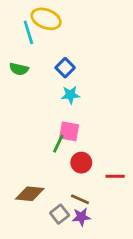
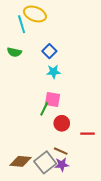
brown diamond: (30, 194) -> (20, 161), moved
gray square: (60, 214) -> (45, 162), size x1.5

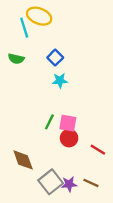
pink square: (52, 100) -> (68, 123), moved
red line: (88, 134) -> (98, 150), turned 32
brown line: (61, 151) -> (91, 183), moved
brown diamond: (20, 161) -> (23, 160), moved, turned 65

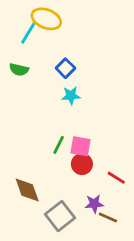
cyan line: (24, 28) -> (29, 33), turned 48
purple star: (69, 184) -> (94, 204), moved

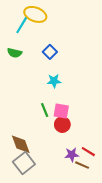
cyan star: (71, 96) -> (54, 81), moved
green line: (59, 145) -> (45, 110), turned -48
red line: (116, 178) -> (88, 152), moved
gray square: (60, 216) -> (24, 163), moved

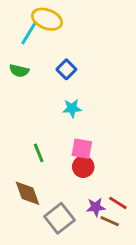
green line: (45, 110) -> (39, 153), moved
gray square: (24, 163) -> (60, 218), moved

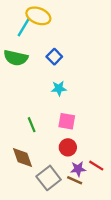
green semicircle: (19, 71) -> (16, 58), size x1.5
red circle: (83, 167) -> (68, 147), moved
brown line: (110, 221) -> (75, 180), moved

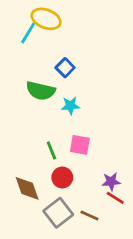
green semicircle: (16, 58) -> (41, 91), moved
green line: (32, 125) -> (51, 150), moved
red circle: (68, 147) -> (62, 178), moved
purple star: (78, 169) -> (111, 182), moved

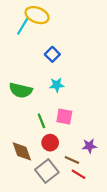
green semicircle: (41, 91) -> (21, 90), moved
red line: (115, 198) -> (78, 174), moved
brown line: (89, 215) -> (72, 160), moved

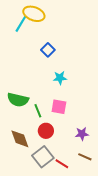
cyan star: (57, 85) -> (60, 78), moved
green semicircle: (21, 90) -> (18, 100), moved
brown line: (72, 160) -> (85, 157), moved
red line: (78, 174) -> (62, 164), moved

